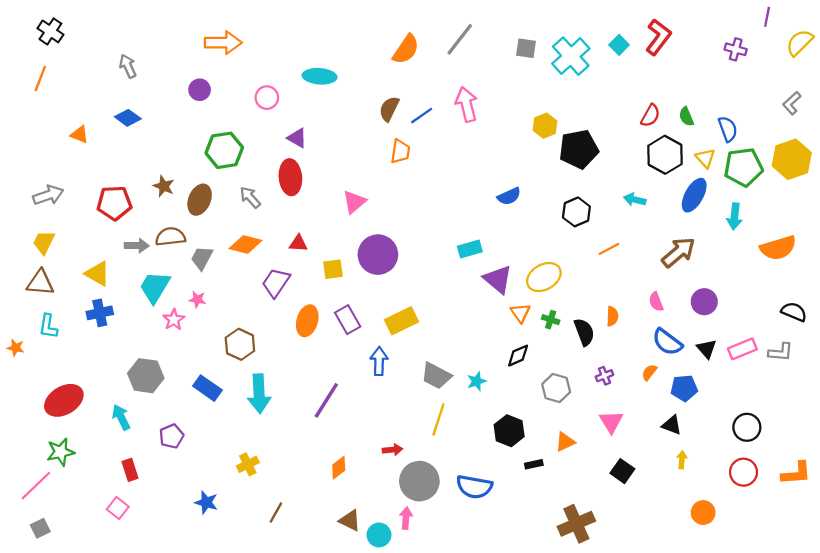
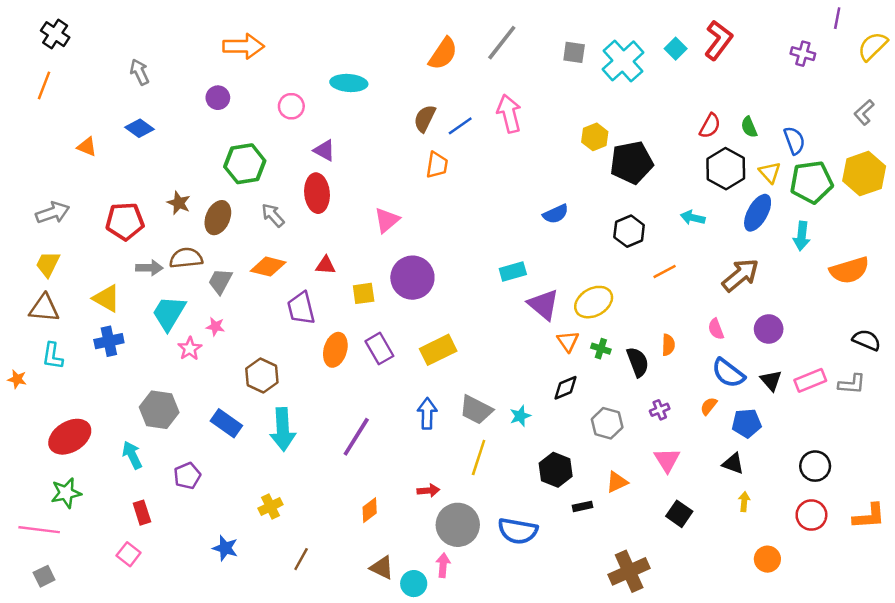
purple trapezoid: (276, 283) -> (301, 308), turned -48
blue arrow: (379, 361) -> (427, 413), moved
pink line: (36, 486) -> (39, 530), turned 51

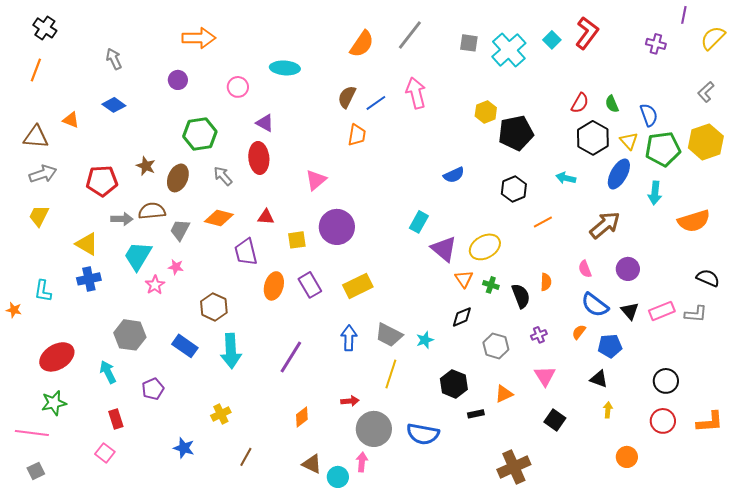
cyan rectangle: (513, 271) -> (419, 222), turned -45
brown triangle: (44, 308) -> (36, 137), moved

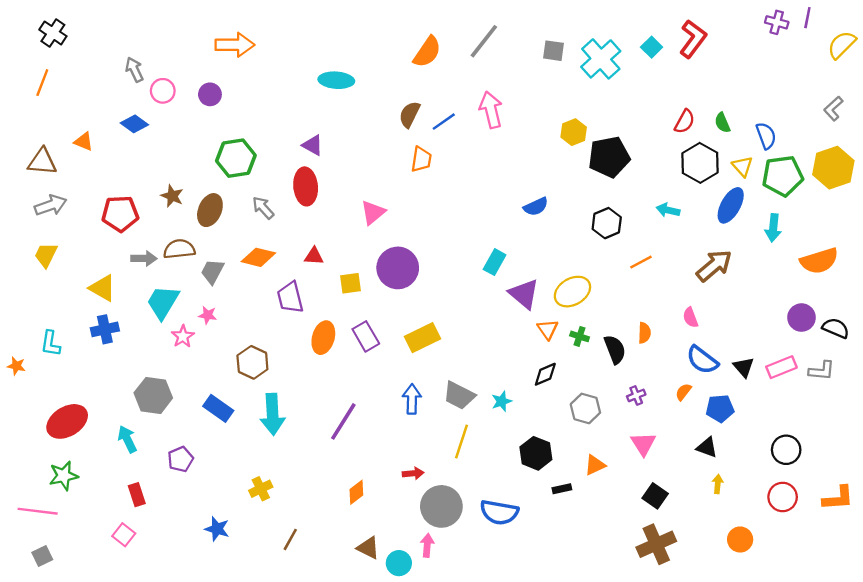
purple cross: (656, 44) -> (777, 22), moved
pink circle: (238, 87) -> (163, 91), moved
purple circle: (628, 269) -> (801, 318), moved
brown cross: (514, 467) -> (656, 544), moved

